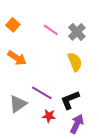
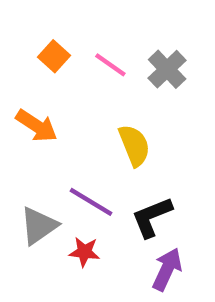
orange square: (13, 25) -> (54, 56), moved
yellow semicircle: (75, 62) -> (134, 145), moved
red star: (49, 116) -> (84, 252), moved

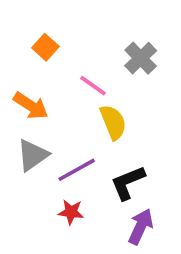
pink line: (110, 65) -> (93, 86), moved
purple line: (91, 202) -> (77, 170), turned -60
gray triangle: (39, 226) -> (33, 155), moved

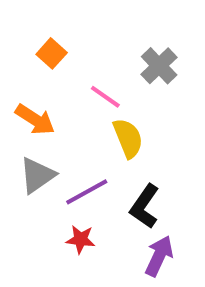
black L-shape: (128, 183) -> (145, 206), turned -33

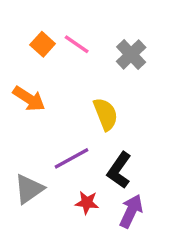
pink line: (105, 97) -> (77, 44), moved
gray triangle: (37, 175) -> (29, 189), moved
red star: (81, 239) -> (87, 203), moved

